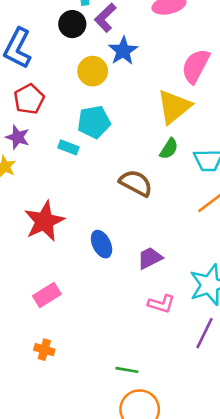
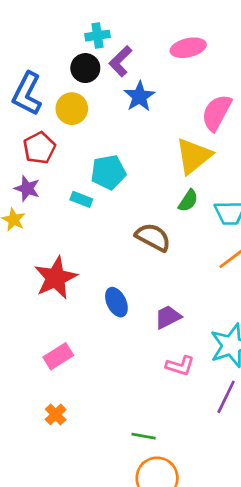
yellow circle: (93, 71) -> (72, 109), moved
orange cross: (44, 350) -> (56, 414), turned 30

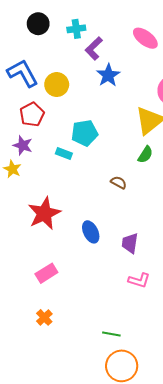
pink ellipse: (188, 48) -> (145, 38), turned 50
black circle: (85, 68) -> (38, 24), moved
blue L-shape: (27, 94) -> (23, 73), turned 124
brown semicircle: (153, 237) -> (119, 182), size x0.6
purple trapezoid: (168, 317) -> (130, 243), turned -55

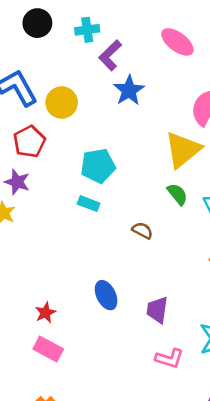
cyan rectangle: (64, 154) -> (89, 204), moved
green semicircle: (145, 155) -> (177, 194), turned -72
red star: (44, 213) -> (45, 313), moved, size x0.5
pink rectangle: (46, 273) -> (48, 349), turned 60

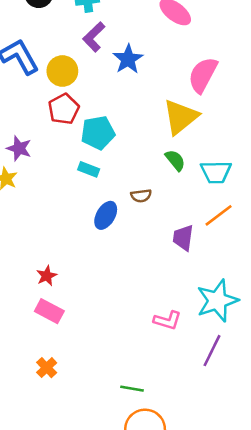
purple L-shape: (110, 55) -> (94, 37), moved
red pentagon: (29, 142) -> (64, 109), moved
brown semicircle: (142, 230) -> (141, 196), turned 144
blue ellipse: (106, 295) -> (106, 215), moved, turned 56
purple trapezoid: (157, 310) -> (183, 238), moved

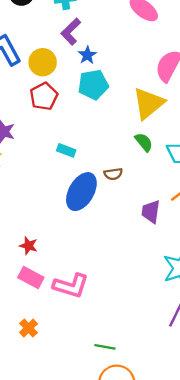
blue star: (128, 59) -> (87, 55), moved, size x0.7
cyan pentagon: (98, 133) -> (93, 85), moved
blue ellipse: (106, 215) -> (81, 192), size x1.5
red star: (47, 276) -> (29, 246), turned -30
pink L-shape: (167, 320) -> (71, 286), moved, size x1.4

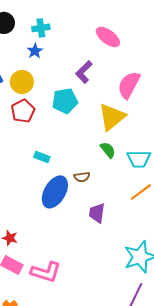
purple L-shape: (71, 32) -> (84, 72), moved
blue star: (87, 55) -> (35, 51), moved
purple trapezoid: (151, 212) -> (97, 213), moved

